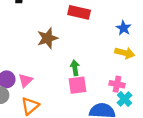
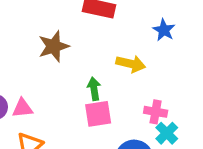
yellow arrow: (125, 53) -> (131, 64), moved
pink triangle: (25, 80) -> (22, 108), turned 40

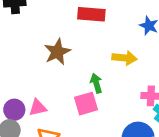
pink square: (98, 114) -> (86, 104), moved

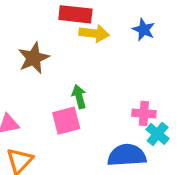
yellow arrow: (125, 58) -> (94, 33), moved

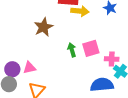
pink square: (66, 121) -> (91, 48), moved

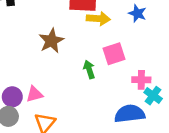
pink square: (91, 48) -> (114, 54), moved

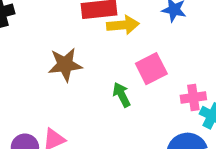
brown star: (51, 41) -> (65, 65), turned 30

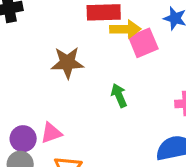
pink square: (151, 69) -> (143, 43), moved

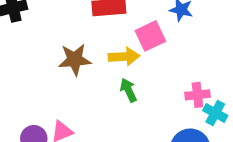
yellow arrow: (125, 29) -> (124, 57), moved

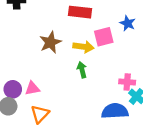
brown star: (75, 60) -> (50, 42), turned -30

